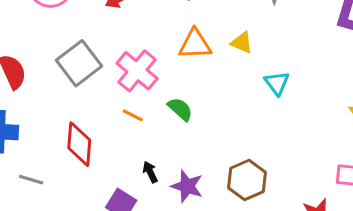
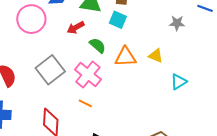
cyan triangle: (277, 83) -> (179, 82), turned 36
green semicircle: (180, 109) -> (98, 45), moved

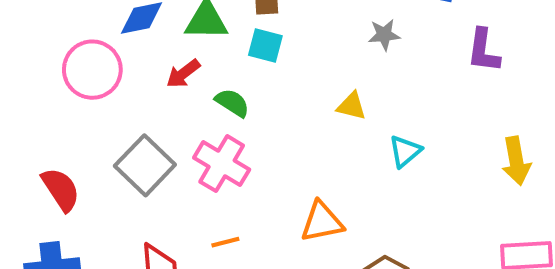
orange triangle: (125, 57) -> (322, 222), moved
orange line: (85, 103) -> (225, 242), moved, turned -32

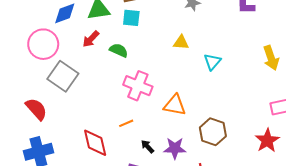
pink cross: (222, 164) -> (138, 86), moved
gray square: (145, 165) -> (63, 76), moved
orange triangle: (322, 222) -> (175, 105), turned 30

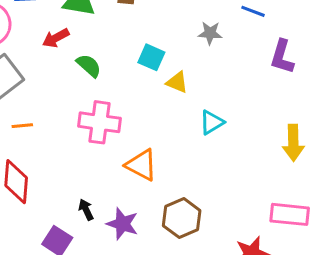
cyan square: (131, 18) -> (151, 57), moved
pink cross: (138, 86) -> (100, 122), turned -32
orange line: (126, 123) -> (22, 126), moved

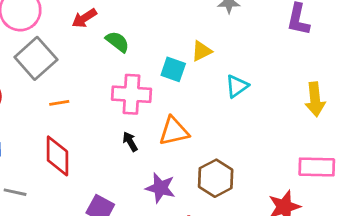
cyan square: (151, 57) -> (173, 69), moved
yellow triangle: (177, 82) -> (202, 51), turned -45
orange triangle: (141, 165) -> (174, 131), turned -36
black arrow: (86, 210) -> (130, 142), moved

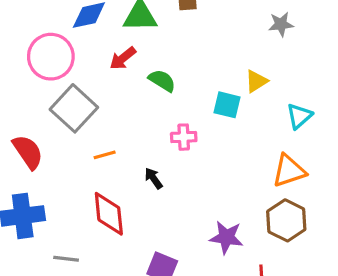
pink cross: (132, 94) -> (184, 137), size x0.6
orange triangle: (174, 131) -> (289, 171), moved
black arrow: (130, 142) -> (154, 178), moved

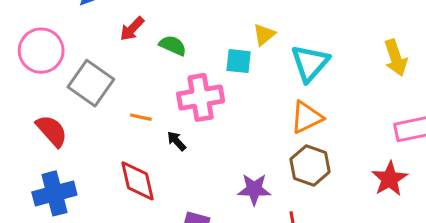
pink circle: (51, 57) -> (41, 51), moved
cyan triangle: (299, 116) -> (310, 63), size x1.5
pink cross: (184, 137) -> (201, 97), size x1.8
orange line: (105, 155) -> (141, 117), moved, turned 35

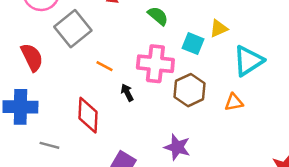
green semicircle: (173, 45) -> (158, 16), moved
orange triangle: (307, 117) -> (234, 102), size x0.7
brown hexagon: (310, 166) -> (189, 90), moved

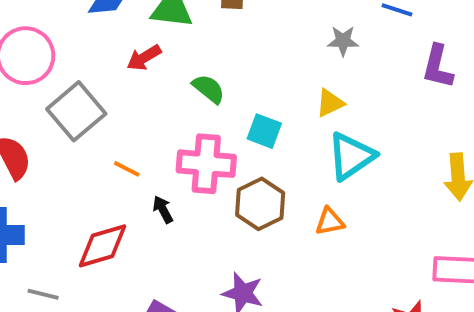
yellow triangle: (219, 28) -> (330, 103), moved
red diamond: (88, 115) -> (103, 246), turned 72

